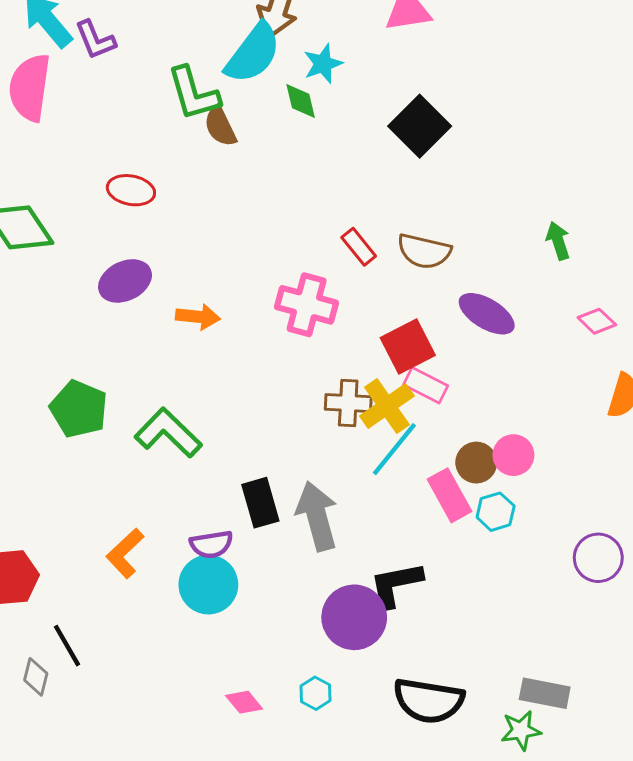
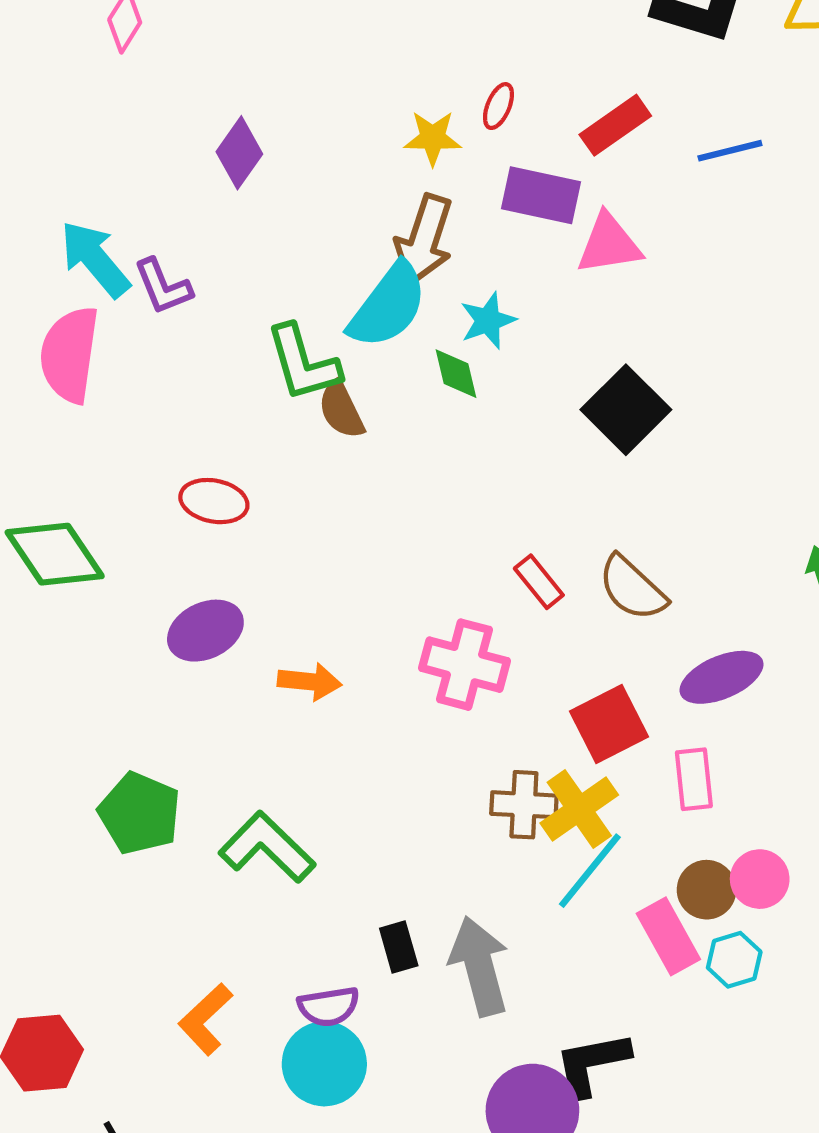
brown semicircle: (424, 251) -> (632, 588), turned 30
purple ellipse: (487, 314) -> (721, 677), turned -54
pink rectangle: (426, 385) -> (694, 779), moved, turned 57
black rectangle: (260, 503) -> (399, 947), size x0.7

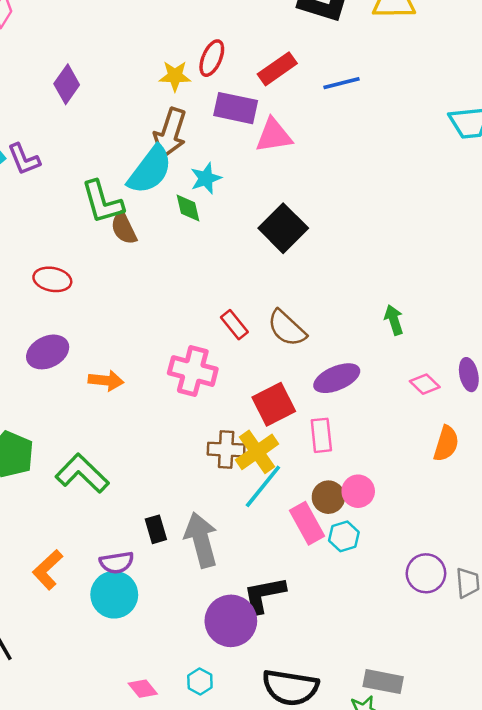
red ellipse: (498, 106) -> (212, 58), size x1.4

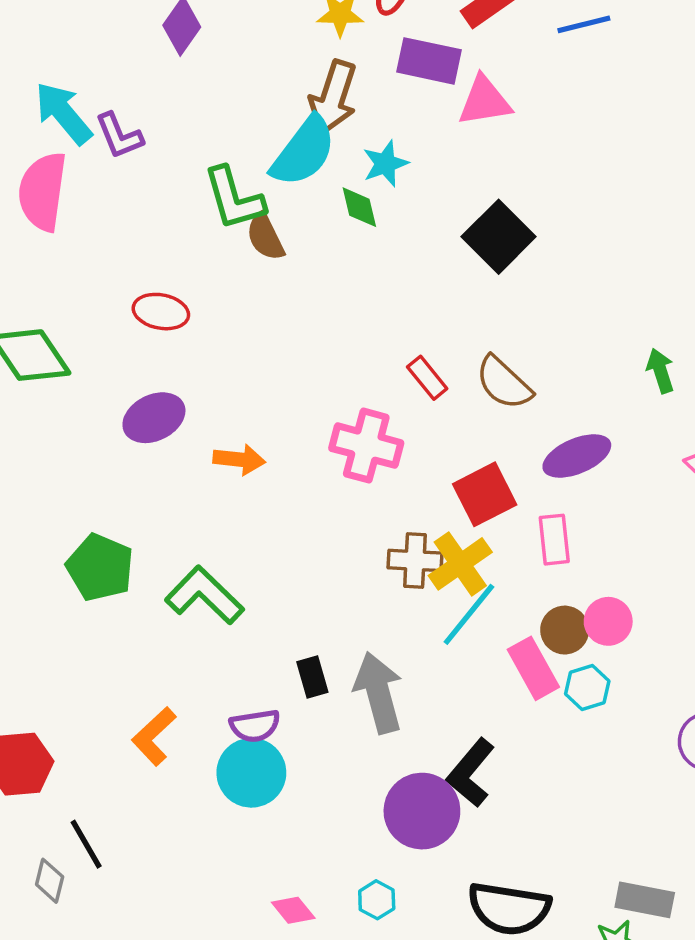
black L-shape: (264, 595) -> (471, 773), turned -39

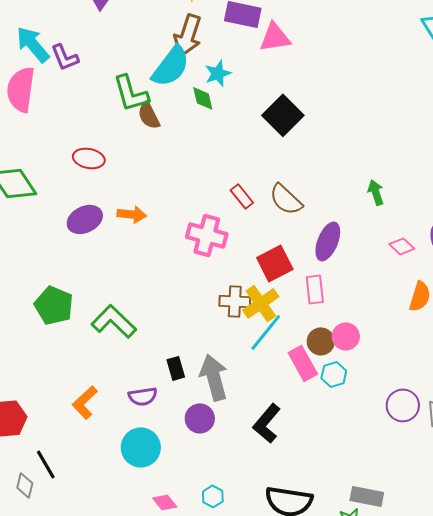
purple ellipse: (577, 456) -> (328, 241), turned -45
orange arrow: (239, 459) -> (132, 214), moved
cyan circle: (251, 773) -> (141, 447), moved
purple circle: (422, 811) -> (200, 418), moved, size x0.7

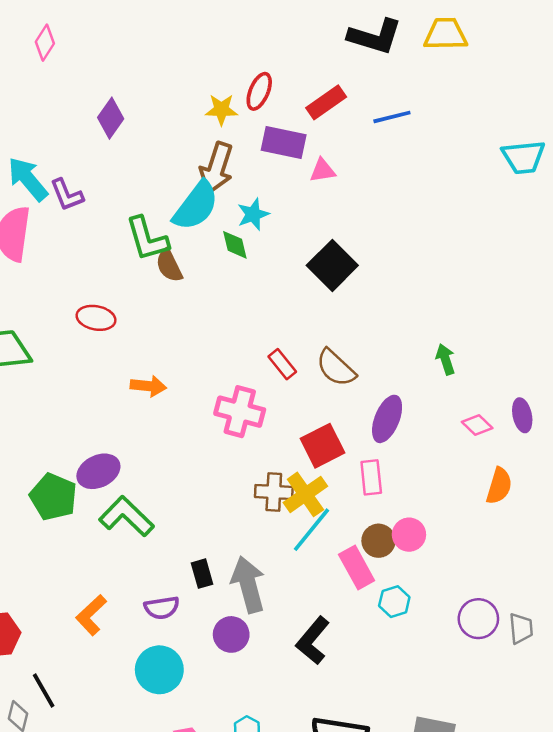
pink triangle: (275, 37) -> (323, 170), size x0.7
purple ellipse: (85, 219) -> (98, 471), moved
cyan hexagon: (334, 374) -> (394, 602), moved

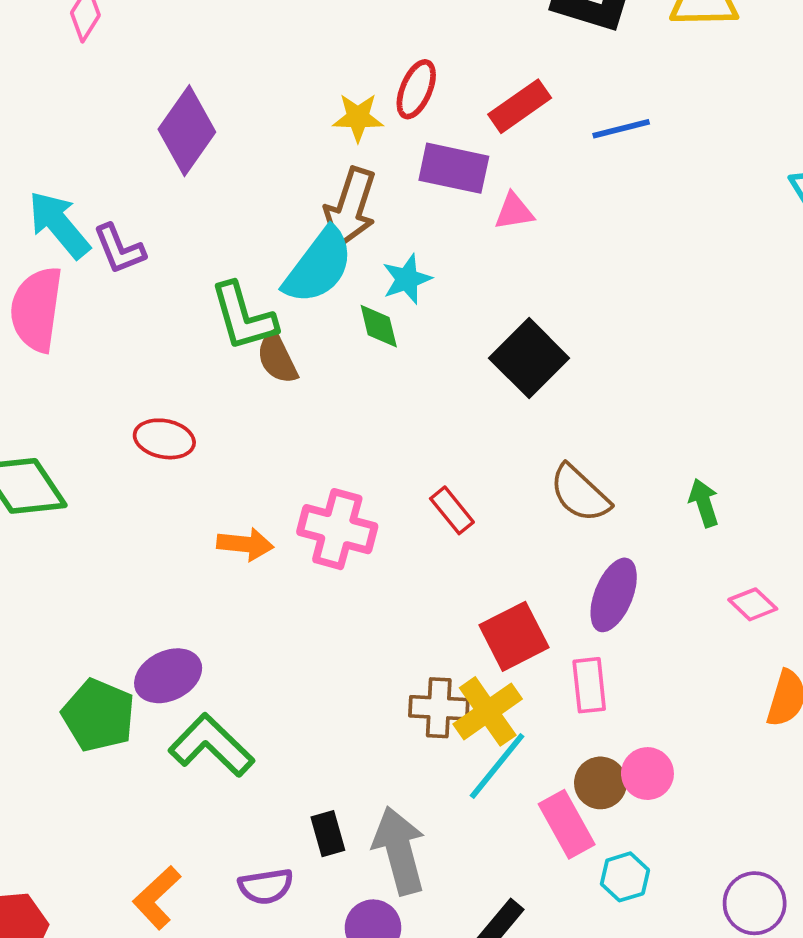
purple diamond: (111, 118) -> (187, 131), size x1.4
brown semicircle: (336, 368) -> (580, 493), moved
pink cross: (240, 412) -> (337, 529), moved

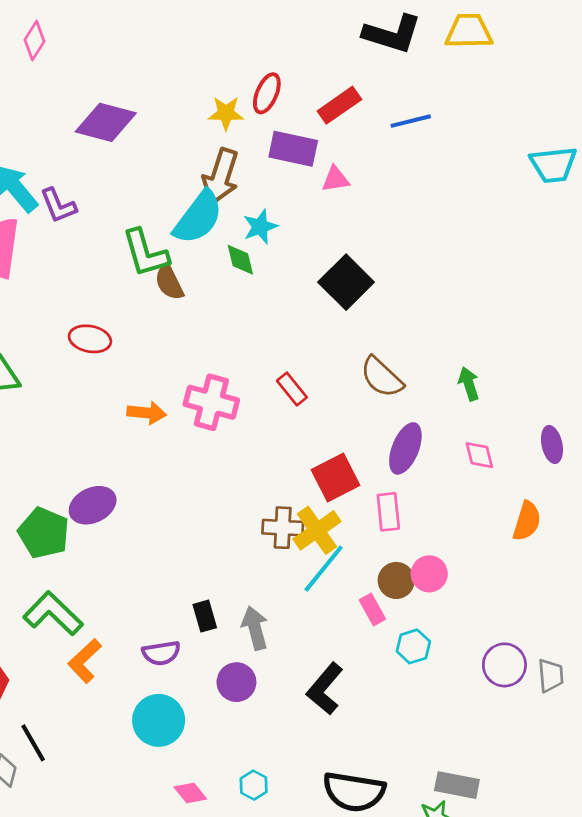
purple diamond: (187, 131) -> (106, 122), turned 70
pink diamond: (753, 604) -> (479, 455), moved, turned 32
green L-shape: (211, 745) -> (53, 613), moved
pink rectangle: (567, 824) -> (372, 609), size x0.7
gray arrow: (399, 851) -> (255, 628), size x0.7

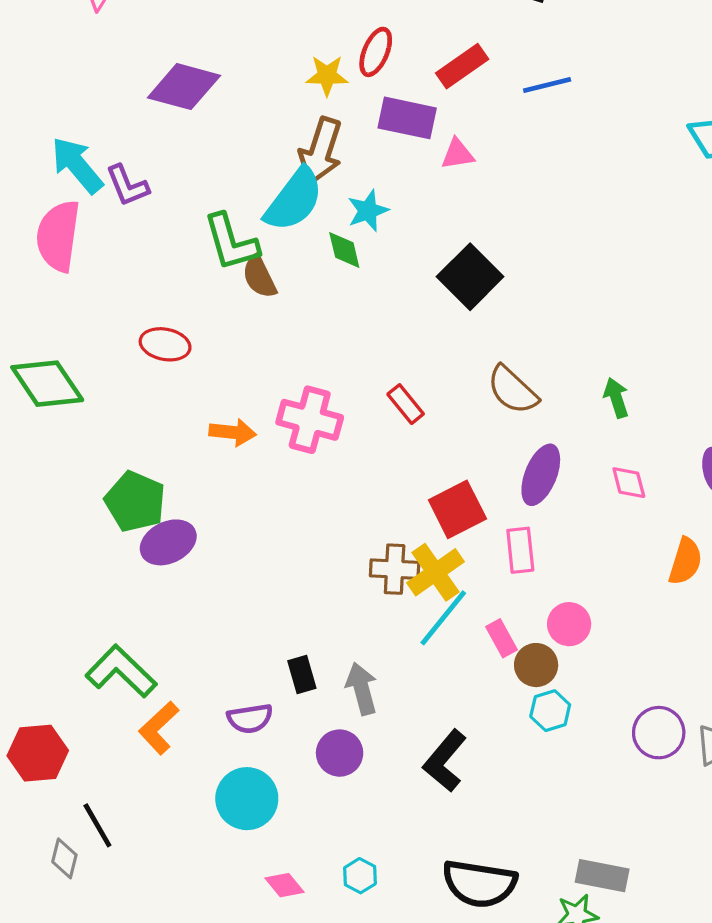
green pentagon: (44, 533) -> (135, 502), moved
brown circle: (396, 580) -> (536, 665), moved
pink rectangle: (372, 609) -> (501, 638), moved

